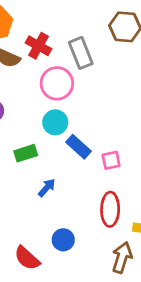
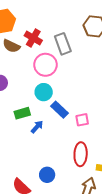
blue arrow: (47, 188) -> (37, 127), moved

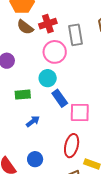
red cross: (33, 38) -> (48, 24), turned 30
pink square: (82, 120) -> (80, 112), size x1.5
blue arrow: (37, 127) -> (33, 121), moved

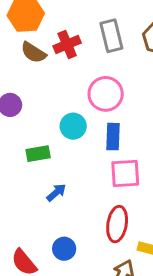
gray rectangle: (76, 35) -> (111, 36), moved
pink circle: (55, 52) -> (106, 94), moved
blue rectangle: (60, 98) -> (113, 137), moved, turned 42

